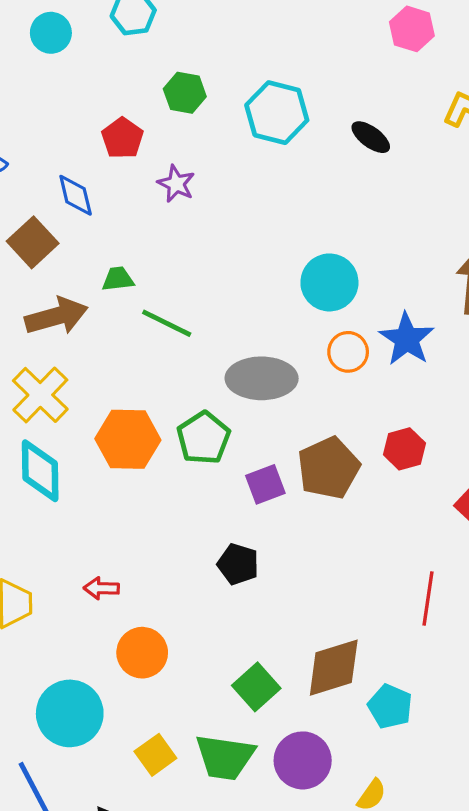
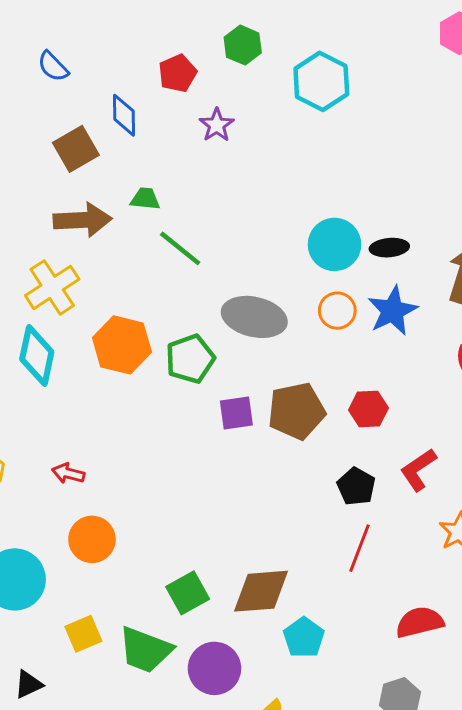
black ellipse: (371, 137) -> (389, 248), moved, turned -54
black pentagon: (238, 564) -> (356, 486), moved

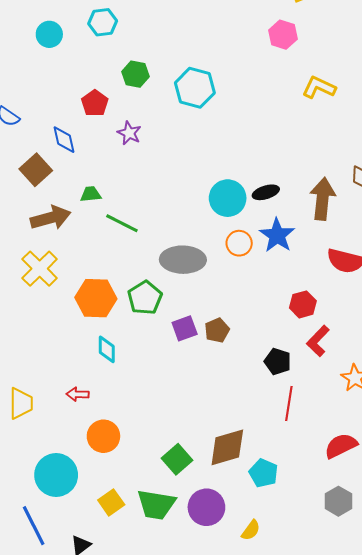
cyan diamond: (37, 355) -> (107, 349), moved, size x0.7
red hexagon: (368, 409) -> (303, 304), moved
brown pentagon: (296, 411) -> (217, 330), moved, size x0.6

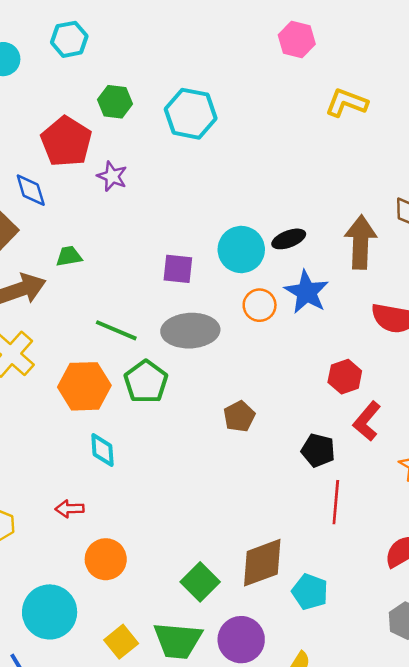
red pentagon: (95, 103) -> (66, 142), size x1.5
green line: (122, 223) -> (116, 330), moved
purple square: (185, 328) -> (178, 269), moved, turned 30

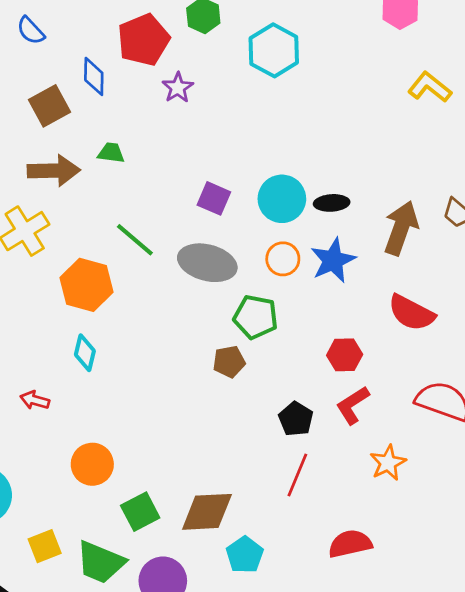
green pentagon: (146, 382) -> (256, 317), moved, turned 30
orange circle: (106, 559) -> (92, 464), moved

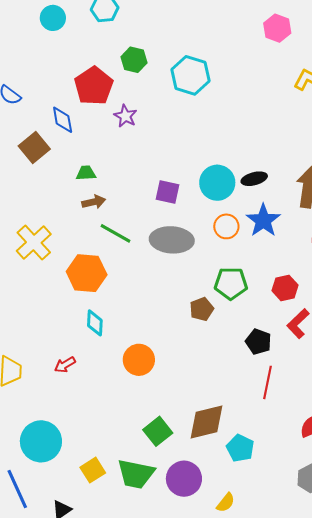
brown arrow: (54, 171) -> (94, 202), moved, size x0.6
green pentagon: (256, 317) -> (231, 283), moved
red arrow: (35, 400) -> (65, 365), turned -35
orange circle: (92, 464) -> (139, 360), moved

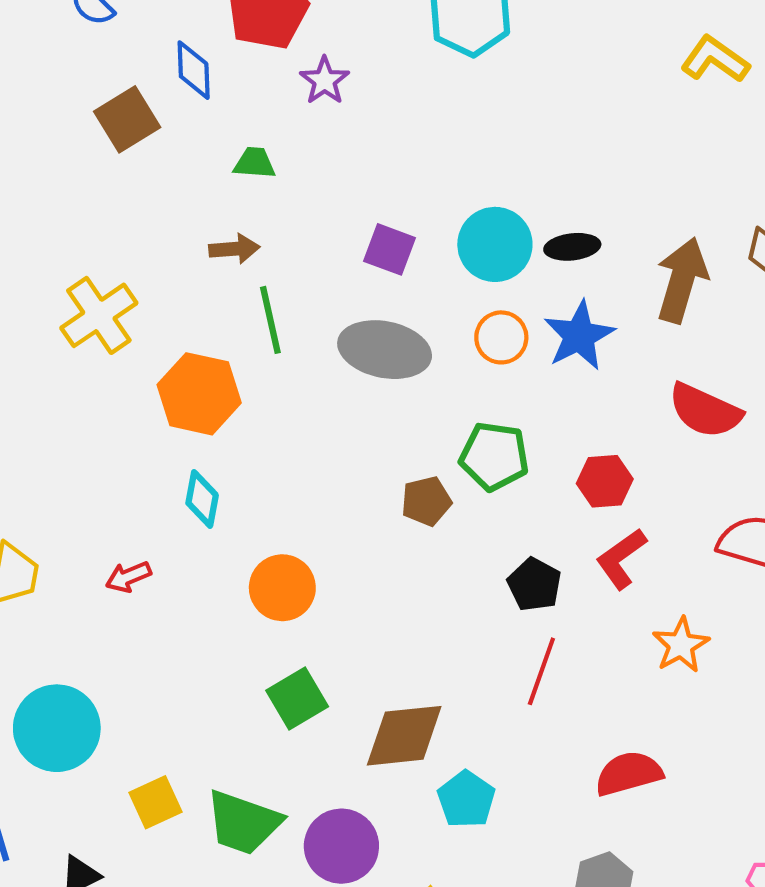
green trapezoid: (86, 173) -> (254, 163), moved
green line: (116, 233) -> (270, 320), turned 40
green square: (158, 431) -> (297, 698), moved

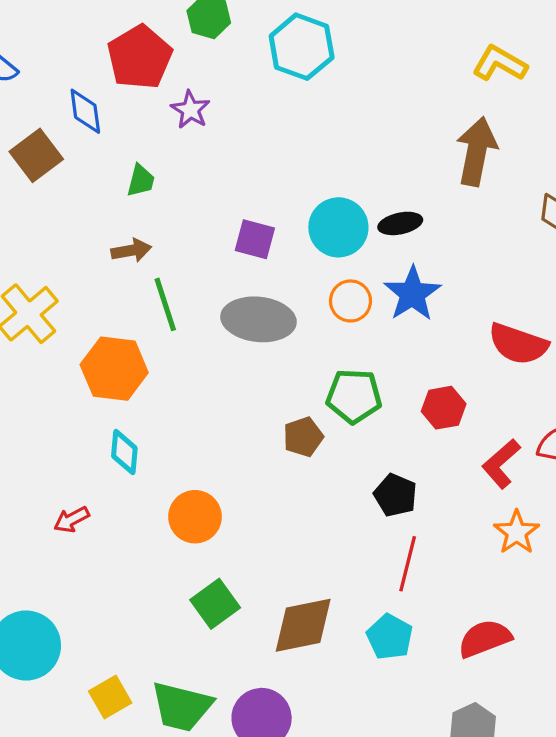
green trapezoid: (254, 163) -> (141, 181), turned 105
brown arrow: (682, 280) -> (477, 151), moved
red L-shape: (621, 559) -> (501, 464), moved
cyan pentagon: (466, 799) -> (390, 637), moved

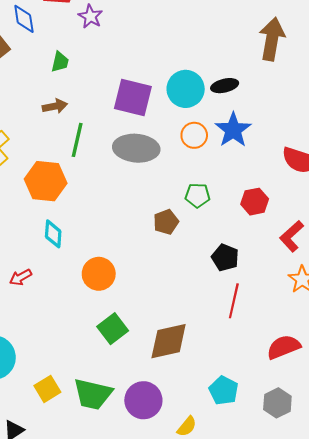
purple square: (255, 239) -> (133, 98), size x1.5
green line: (165, 304) -> (77, 140), turned 32
green pentagon: (354, 396) -> (198, 195), size x0.7
cyan pentagon: (390, 637) -> (224, 390), moved

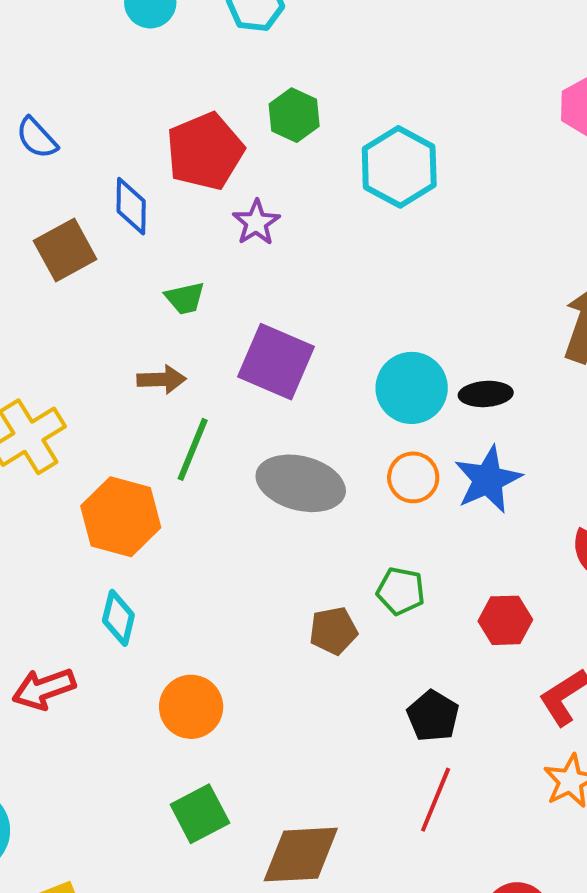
green trapezoid: (60, 62) -> (185, 298), turned 55
purple square: (133, 98) -> (276, 362), moved
red arrow: (21, 277) -> (44, 689), size x1.4

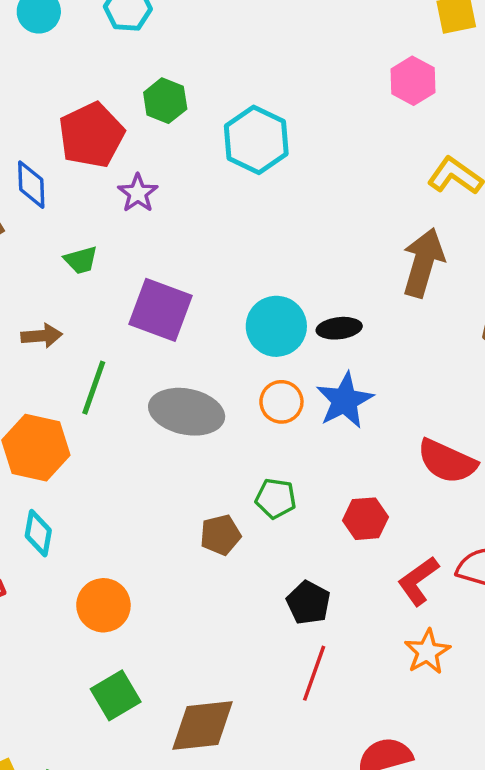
brown arrow: (162, 379) -> (42, 336), moved

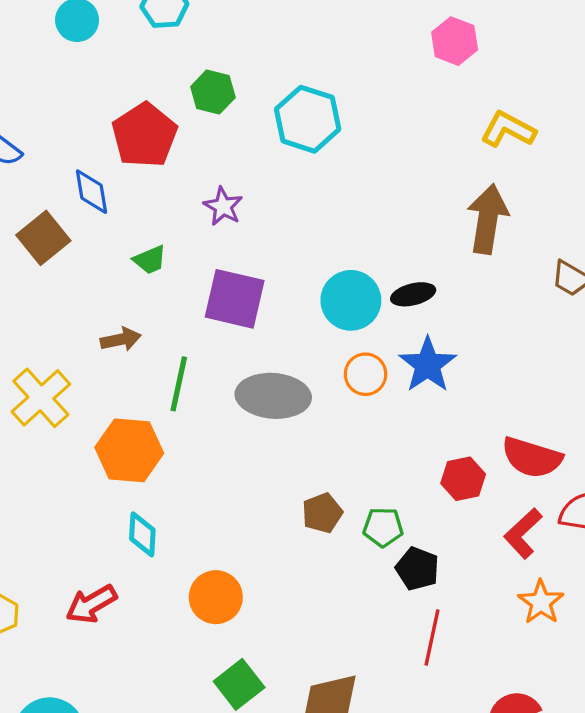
purple star: (138, 193) -> (223, 206), moved
red semicircle: (447, 461) -> (532, 457), moved
green pentagon: (276, 498) -> (383, 527), moved

